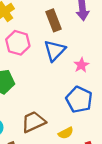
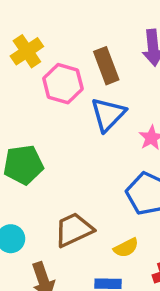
pink hexagon: (18, 43) -> (63, 84), moved

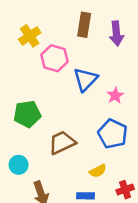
brown rectangle: (106, 66) -> (84, 25), moved, turned 30
brown trapezoid: (74, 230) -> (62, 143), moved

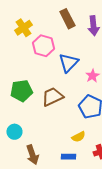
brown rectangle: (84, 25) -> (67, 19), turned -36
brown trapezoid: (62, 143) -> (52, 97), moved

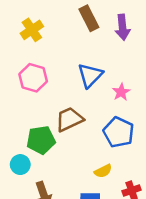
pink hexagon: (43, 46) -> (33, 78), moved
green pentagon: (21, 91) -> (41, 140), moved

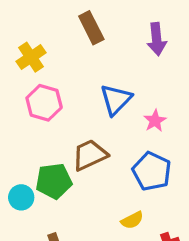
brown rectangle: (89, 18) -> (91, 28), moved
yellow cross: (32, 30) -> (31, 57), moved
cyan circle: (20, 165) -> (21, 197), moved

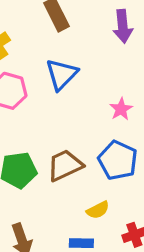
blue triangle: (116, 99) -> (62, 74), moved
brown trapezoid: (90, 155) -> (65, 165), moved

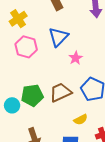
pink star: (121, 109) -> (76, 58), moved

